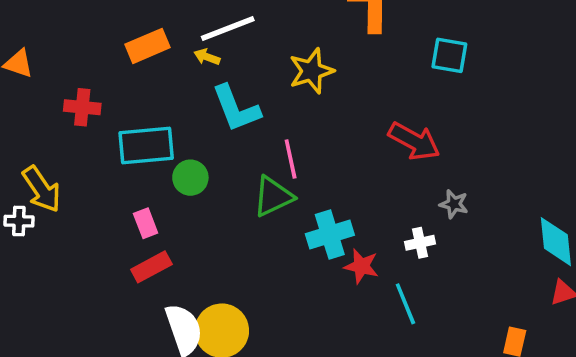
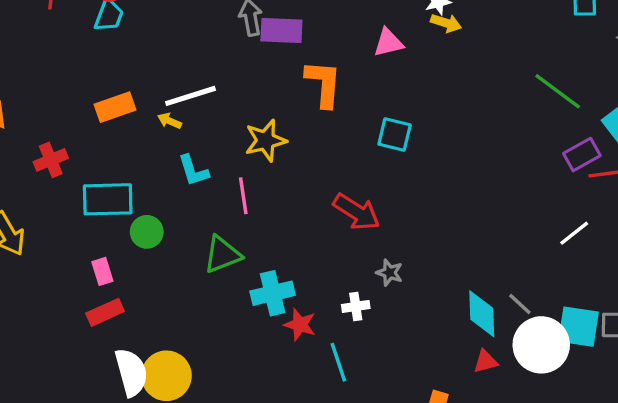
red cross: (82, 107) -> (51, 160), turned -32
cyan L-shape: (236, 108) -> (193, 171), size x0.7
pink line: (291, 159) -> (243, 196), moved

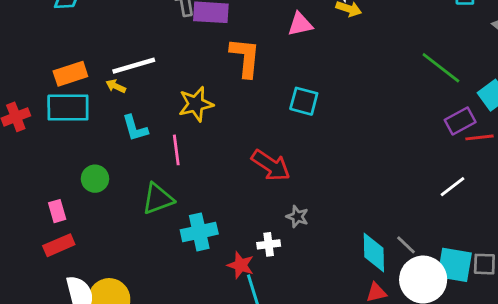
cyan rectangle: (108, 199) -> (68, 107), moved
red star: (300, 325) -> (241, 265), moved

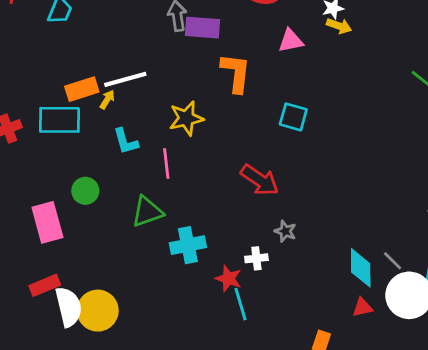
orange rectangle: (70, 74) -> (82, 89), moved
yellow arrow: (116, 86) -> (107, 99), turned 96
pink rectangle: (57, 211) -> (47, 222), size x1.8
red rectangle: (59, 245) -> (45, 285), moved

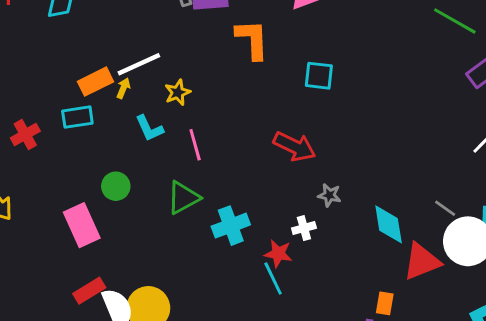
yellow star: (186, 118) -> (178, 93), moved, size x0.7
cyan rectangle: (59, 120) -> (77, 117), size x0.7
cyan diamond: (361, 268) -> (389, 224), moved
cyan line: (241, 304) -> (273, 279), moved
red triangle: (362, 307) -> (422, 261), size x1.8

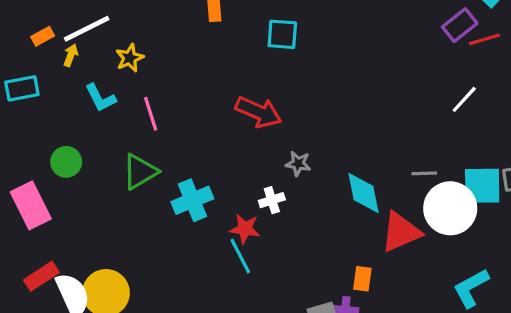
orange rectangle: (96, 82) -> (43, 36), moved, size x0.6
gray line: (445, 208) -> (424, 173), turned -35

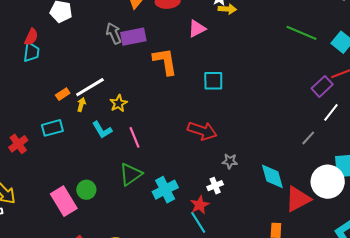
purple rectangle: (460, 25) -> (322, 86), moved
green circle: (66, 162) -> (86, 190), moved
gray line: (424, 173) -> (308, 138), moved, turned -42
red star: (245, 229) -> (200, 205), turned -30

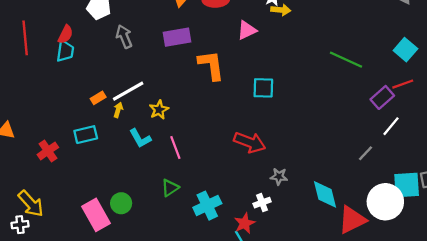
gray arrow: (114, 33) -> (124, 37), moved
green line: (301, 33) -> (346, 60), moved
green triangle: (131, 174) -> (170, 188), size x0.7

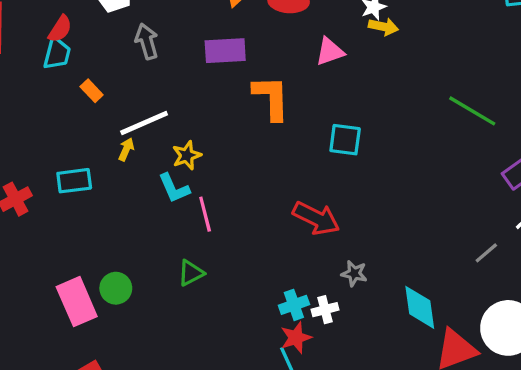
orange rectangle: (98, 98) -> (92, 91), moved, turned 72
cyan L-shape: (140, 138) -> (174, 188), moved
cyan cross: (207, 206) -> (294, 305), moved, size x0.7

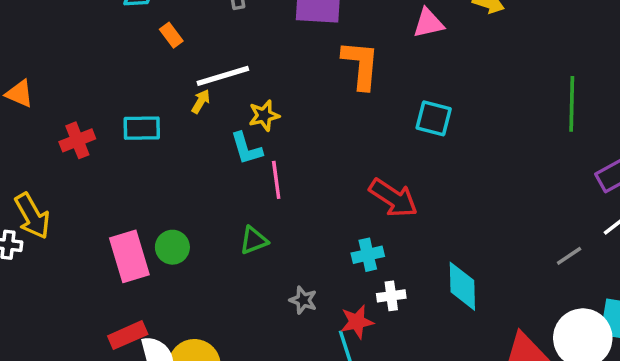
green line: (472, 111) -> (572, 104), turned 54
gray star: (354, 273) -> (303, 300), moved
cyan cross: (294, 305) -> (368, 255), moved
cyan diamond: (420, 307) -> (462, 286), moved

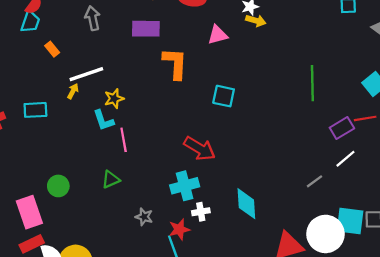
cyan cross: (368, 255) -> (185, 186), size x1.4
pink rectangle: (129, 256) -> (29, 212), moved

